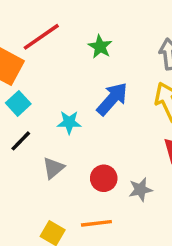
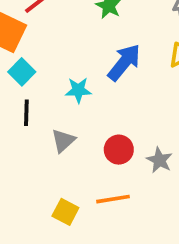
black line: (21, 141) -> (26, 113), turned -40
gray star: (140, 190) -> (159, 160), turned -30

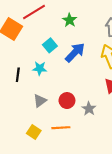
cyan square: (22, 72) -> (50, 45), moved
cyan star: (78, 90) -> (40, 68), moved
gray triangle: (63, 141) -> (40, 101), moved

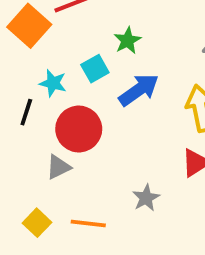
green star: (70, 20) -> (127, 41), moved
cyan star: (40, 68) -> (53, 83), moved
red circle: (67, 101) -> (79, 129), moved, size x1.5

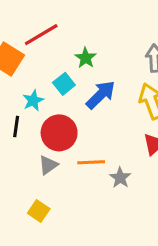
cyan star: (53, 83) -> (33, 101), turned -30
orange line: (88, 224) -> (91, 162), moved

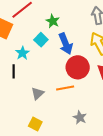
blue arrow: (101, 95) -> (66, 44), turned 120
red circle: (59, 133) -> (78, 67), moved
gray star: (120, 178) -> (80, 117), moved

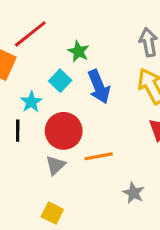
red circle: (78, 67) -> (64, 131), moved
gray star: (80, 117) -> (133, 193), moved

